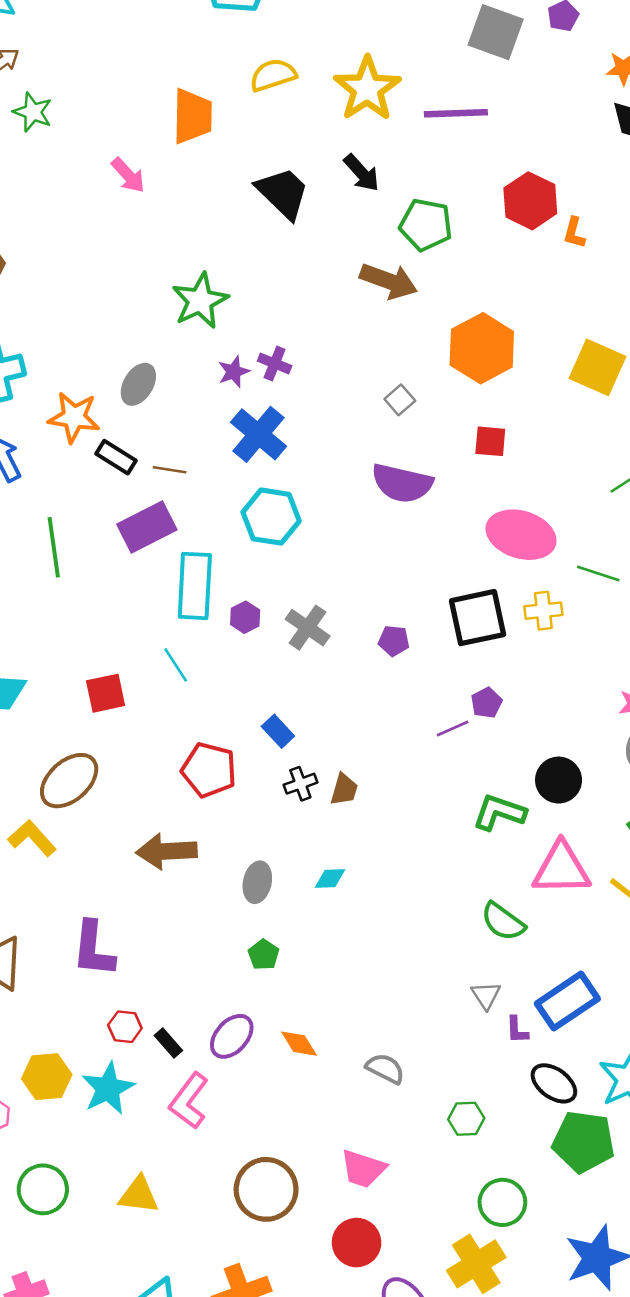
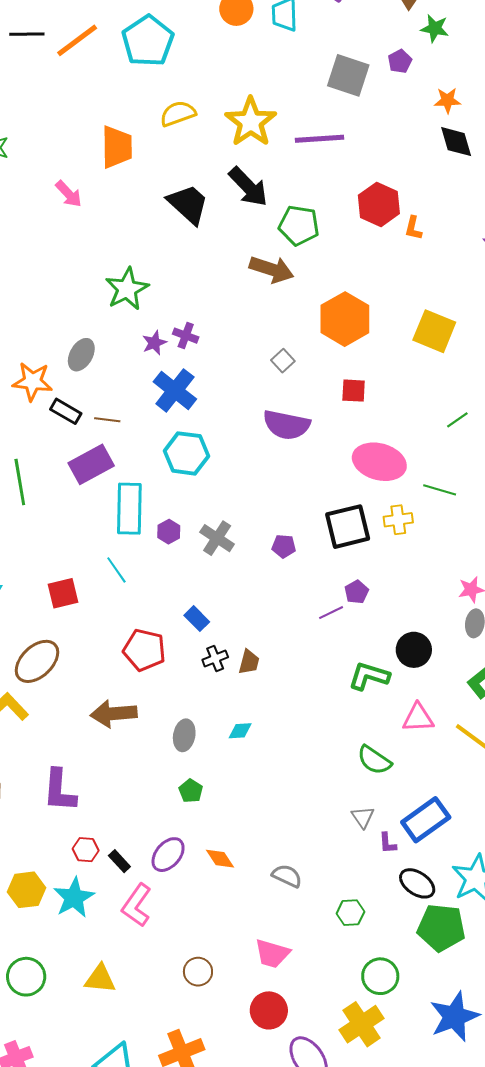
black arrow: (362, 173) -> (248, 187), size x1.4
pink triangle: (561, 869) -> (418, 718), size x0.7
brown circle: (266, 1189) -> (198, 972), size x0.6

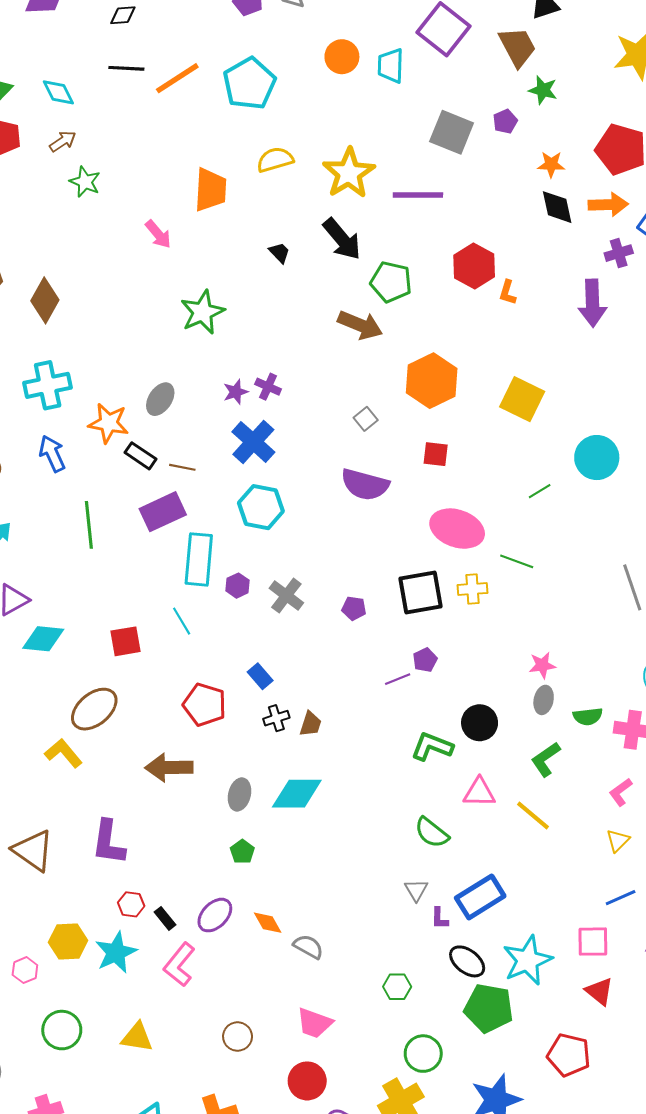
black trapezoid: (188, 204) -> (279, 253), size x0.5
green star: (127, 289) -> (202, 312), moved
cyan diamond: (240, 731) -> (297, 794), size x2.0
gray semicircle: (287, 876) -> (308, 947), moved

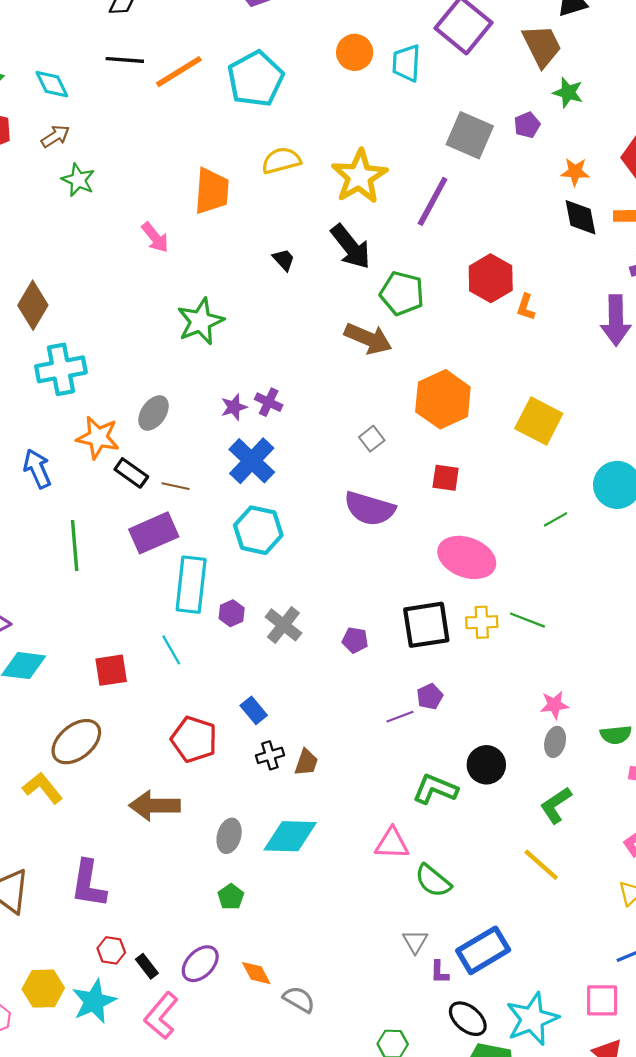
purple line: (418, 195) -> (433, 201), turned -63
cyan cross: (48, 385) -> (61, 369), moved
green line: (517, 561) -> (528, 620), moved
green semicircle: (588, 716) -> (616, 735), moved
pink triangle: (479, 792) -> (392, 843), moved

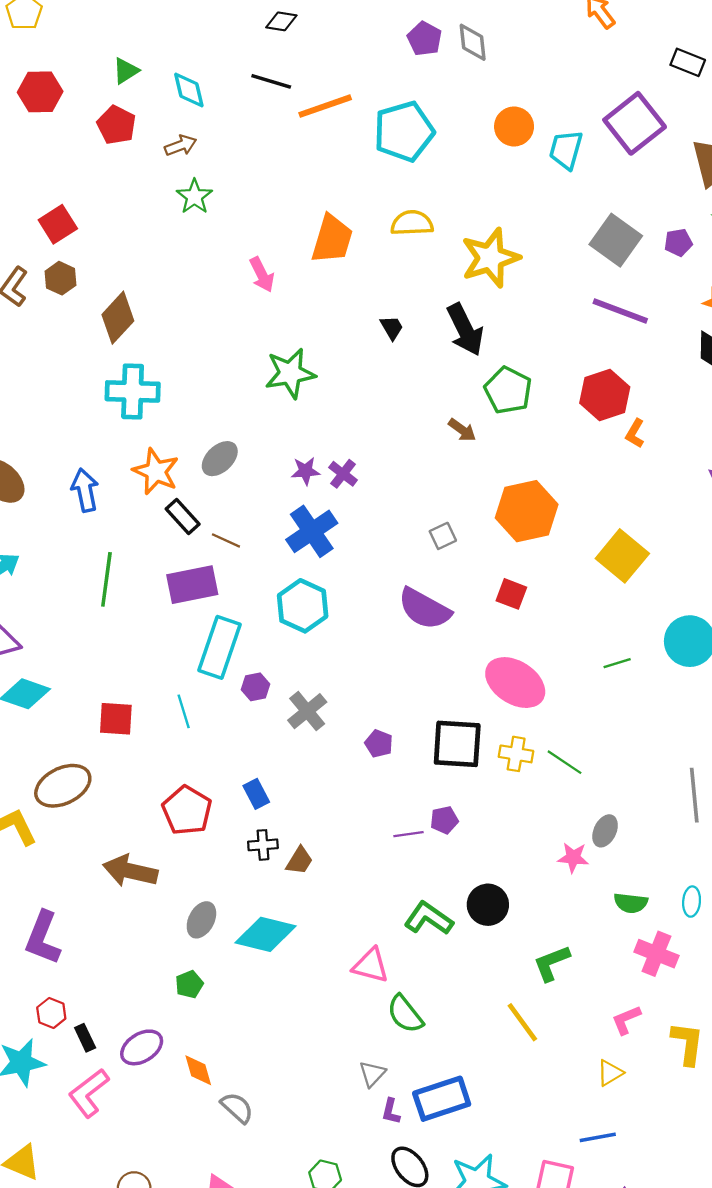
purple line: (433, 201) -> (620, 311), moved, turned 70
brown arrow: (368, 339) -> (462, 430), size x0.6
gray ellipse: (555, 742) -> (605, 831), moved

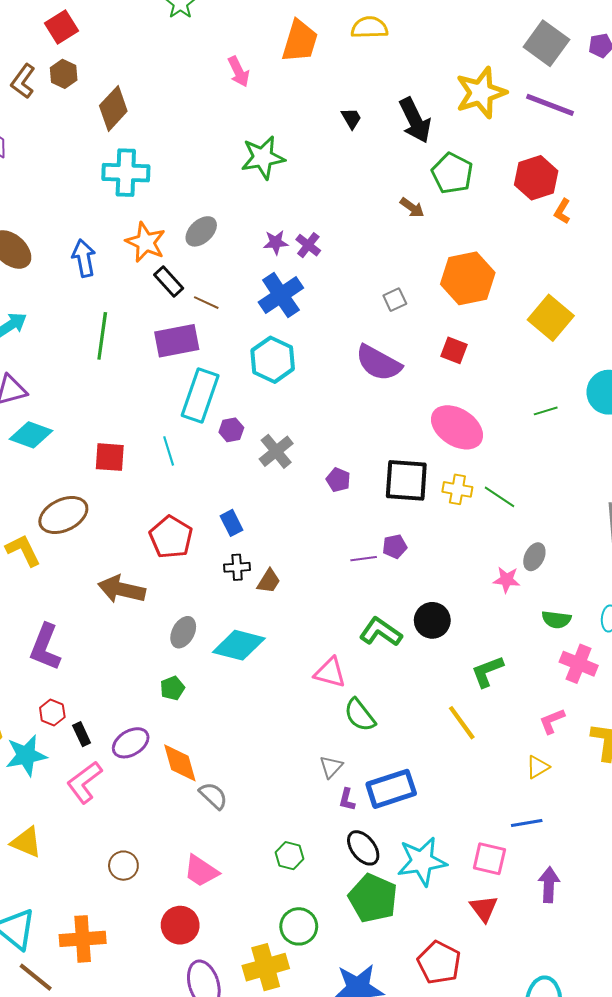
yellow star: (490, 258) -> (481, 93), moved
orange diamond: (198, 1070) -> (180, 763), size x1.4

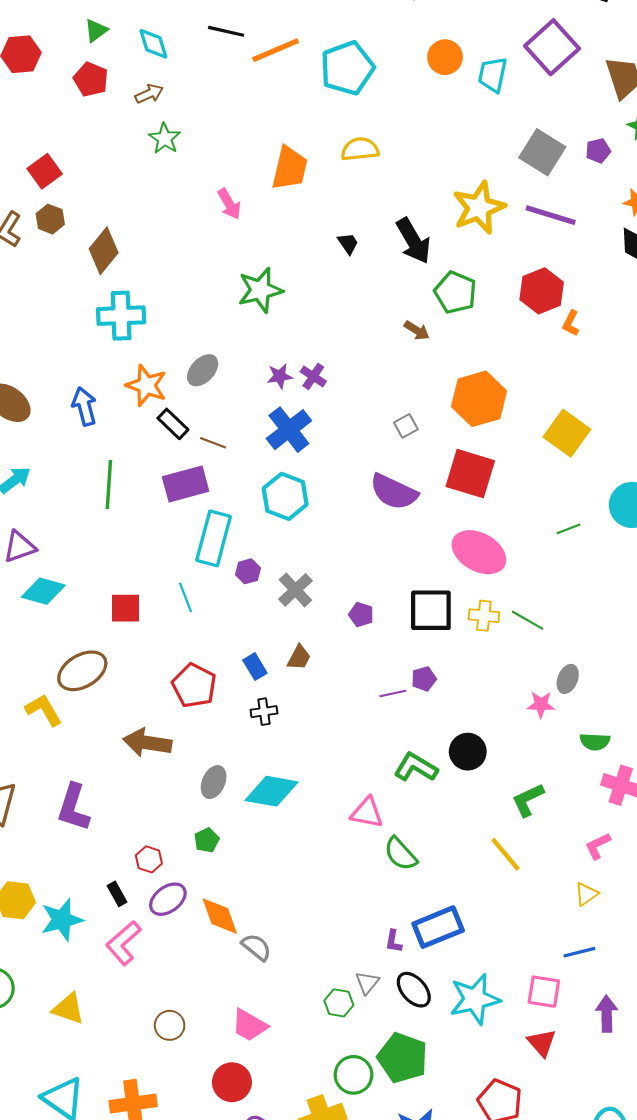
red square: (454, 350) -> (470, 474), size x1.8
brown trapezoid: (269, 581) -> (299, 657), moved
red hexagon: (52, 712) -> (149, 859), moved
gray triangle: (331, 767) -> (367, 983), moved
green pentagon: (373, 898) -> (403, 1058), moved

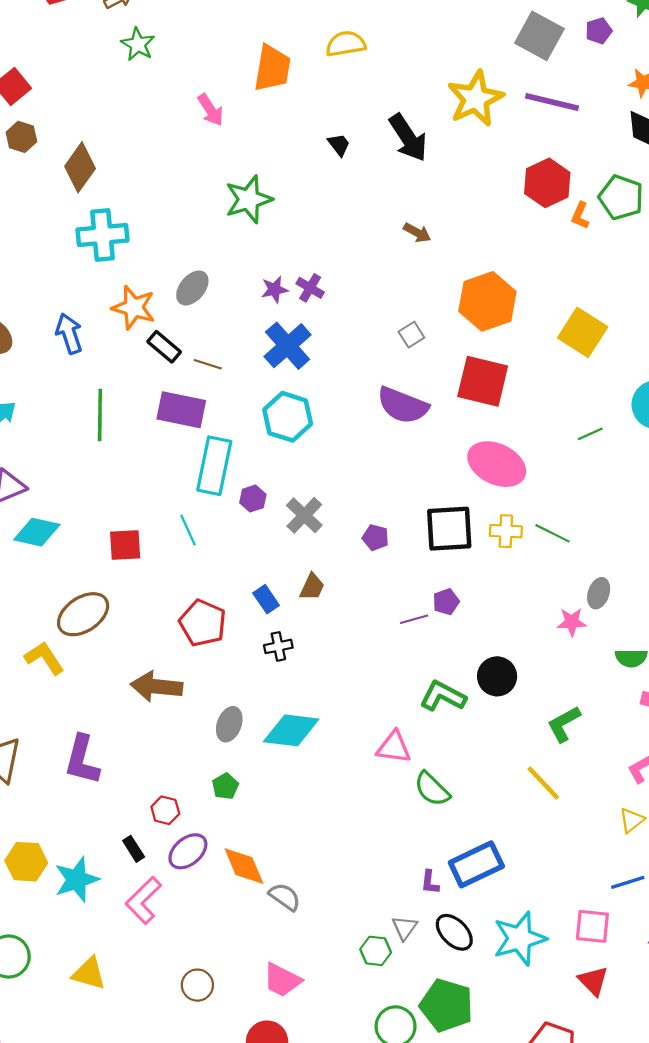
green pentagon: (455, 292) -> (621, 197), moved
purple rectangle: (186, 484) -> (181, 410), turned 30

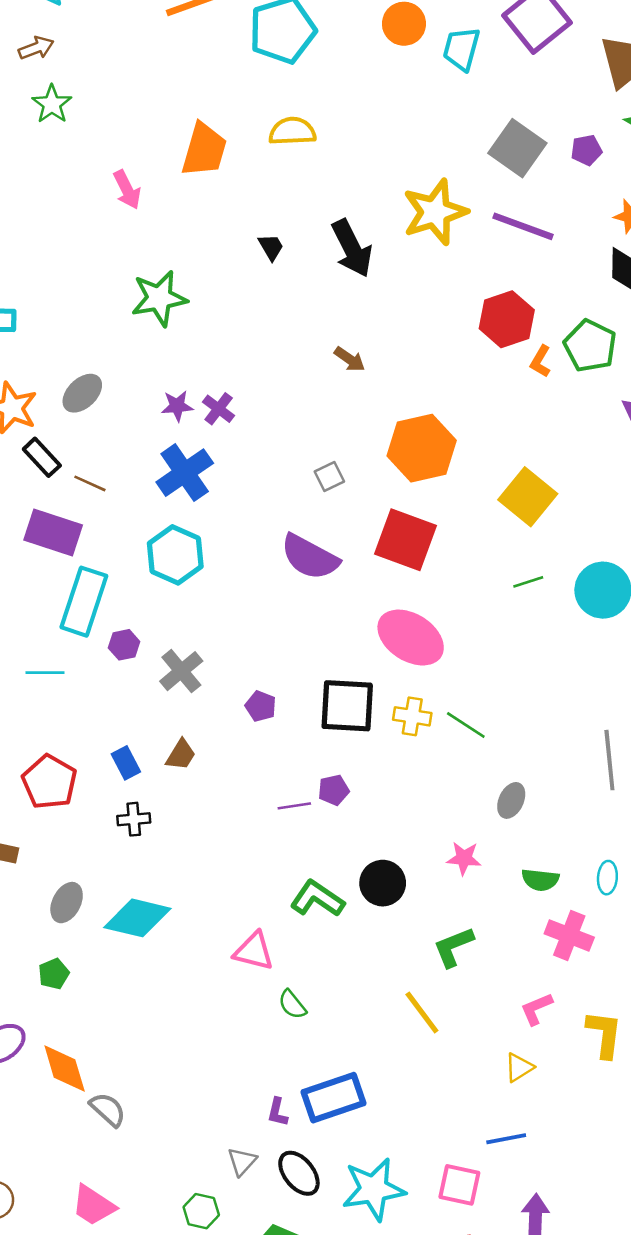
green line: (590, 434) -> (528, 582), moved
cyan line: (188, 530) -> (45, 673), turned -72
pink star: (572, 622) -> (464, 858), moved
green semicircle: (432, 789) -> (292, 1005), size x0.7
green hexagon: (376, 951) -> (201, 1211), moved

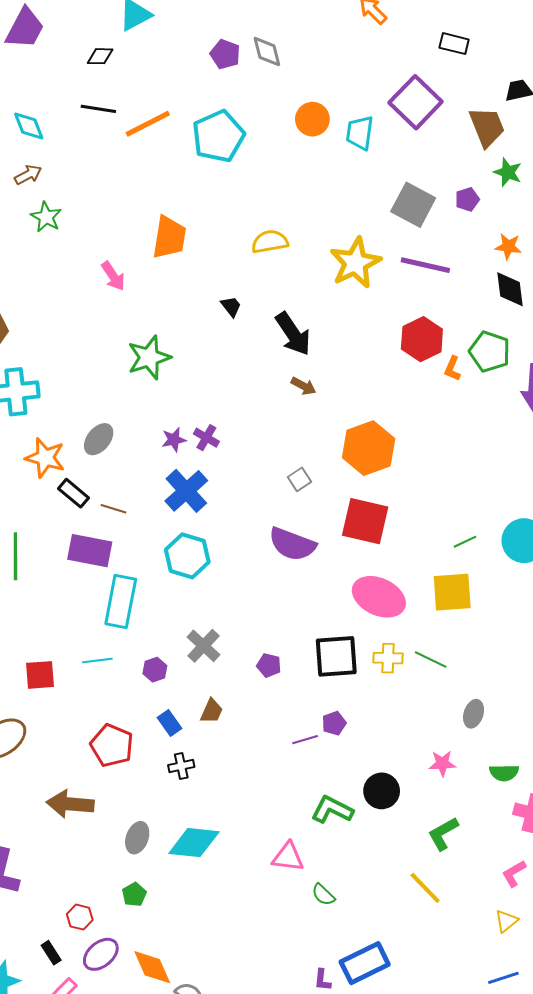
yellow semicircle: (292, 131) -> (270, 242), moved
black arrow: (352, 248) -> (293, 334), moved
yellow square: (528, 497) -> (452, 592), moved, turned -36
purple hexagon: (124, 645) -> (155, 670), moved

